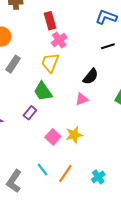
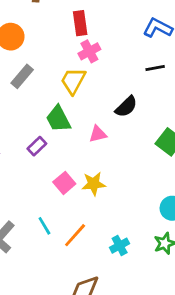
pink triangle: (82, 99) -> (98, 134), moved

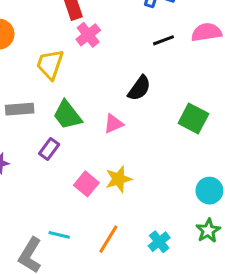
gray rectangle: (22, 76) -> (20, 109), moved, turned 55
yellow trapezoid: (73, 81) -> (50, 64), moved
cyan line: (44, 226) -> (59, 235), moved, turned -36

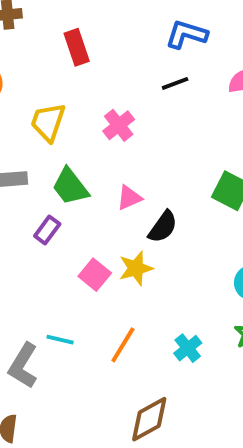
pink cross: (88, 35) -> (119, 125), moved
black line: (164, 40) -> (175, 83), moved
black semicircle: (139, 88) -> (163, 227), moved

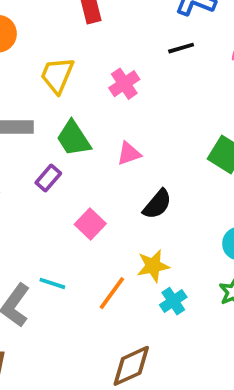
black semicircle: (163, 227) -> (157, 204), moved
yellow star: (136, 268) -> (153, 266), moved

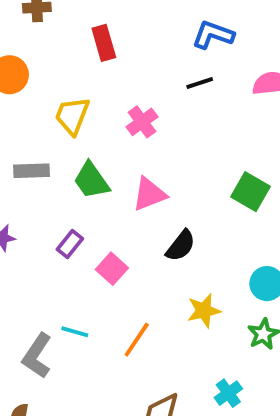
pink triangle: (129, 153) -> (149, 194), size x1.4
purple rectangle: (48, 178) -> (70, 244), moved
yellow star: (153, 266) -> (204, 311), moved
cyan cross: (173, 301) -> (228, 393), moved

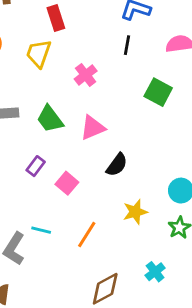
black line: (200, 83) -> (127, 45), turned -60
yellow trapezoid: (72, 116) -> (39, 54), moved
green square: (251, 192) -> (158, 92), moved

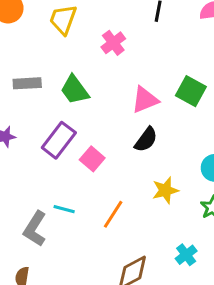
green square: (158, 92) -> (191, 91), moved
pink triangle: (93, 128) -> (145, 100), moved
purple rectangle: (36, 166) -> (59, 140), size x1.6

